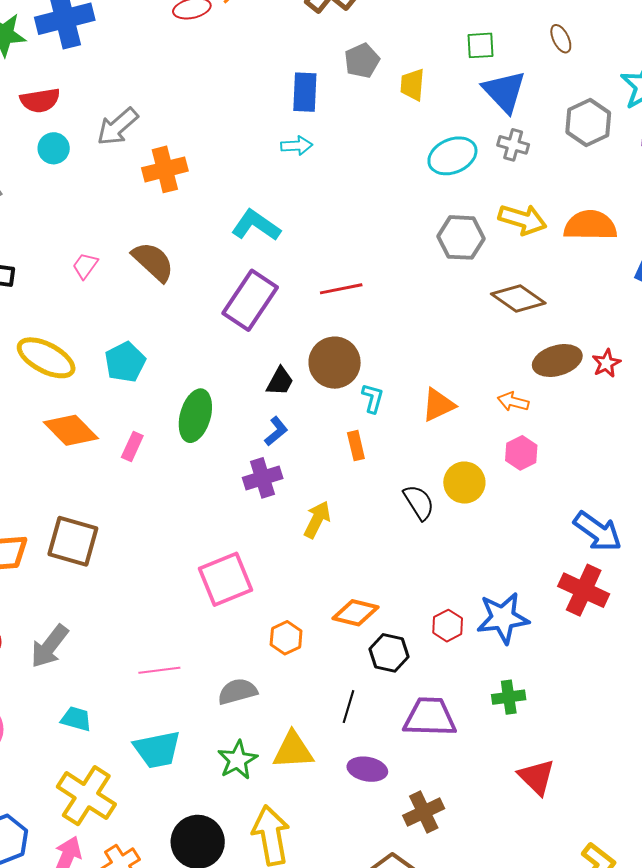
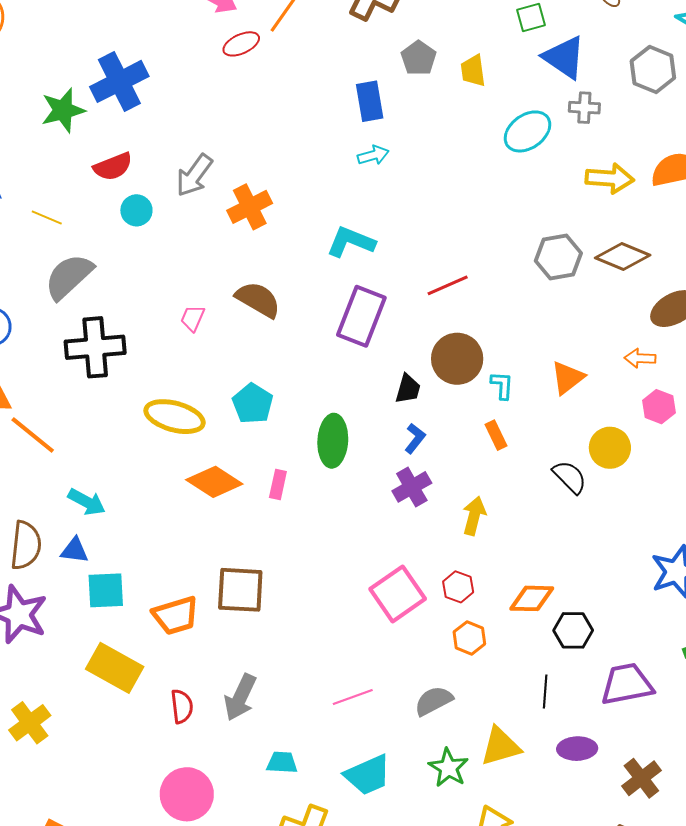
gray hexagon: (461, 237) -> (558, 257), moved
red hexagon: (448, 626) -> (458, 587), moved

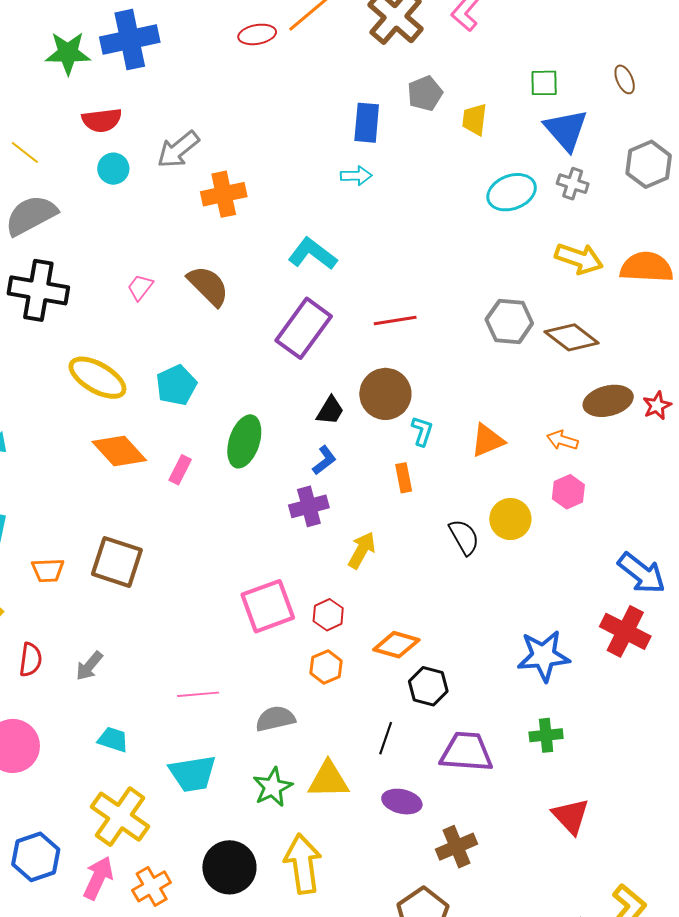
orange trapezoid: (176, 615) -> (48, 570), size x0.7
gray arrow: (240, 697) -> (89, 666), size x0.7

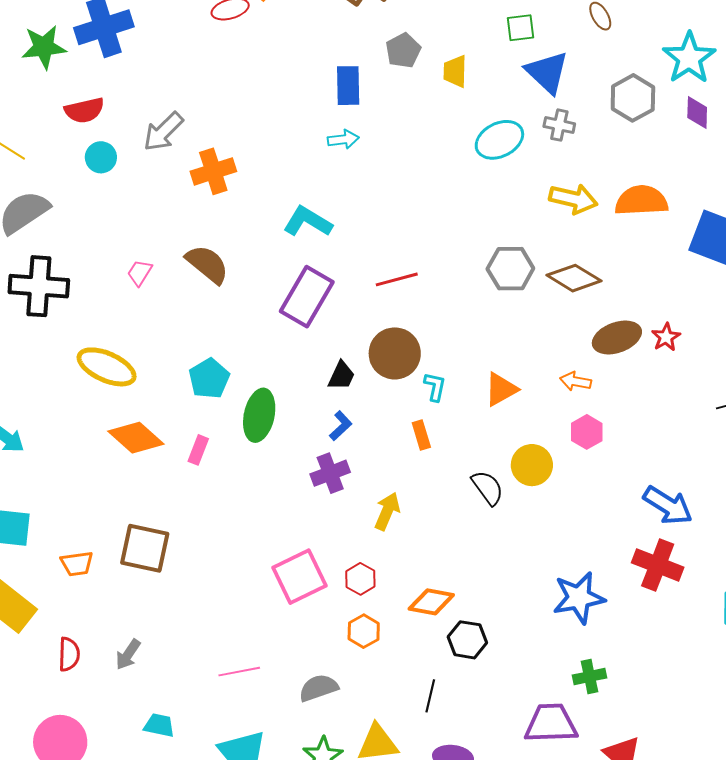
cyan pentagon: (176, 385) -> (209, 378), moved
purple trapezoid: (466, 752) -> (551, 723), moved

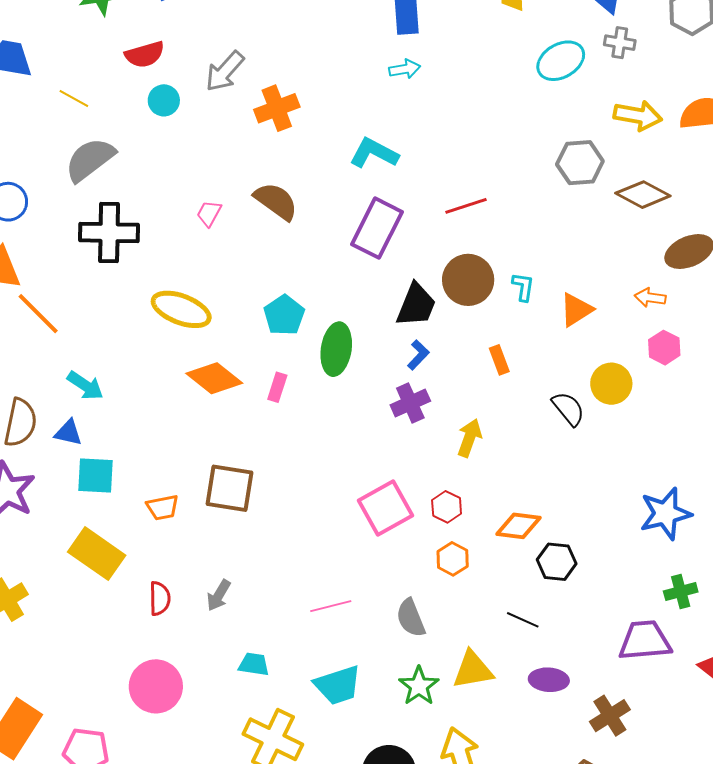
gray hexagon: (510, 269) -> (580, 163), moved
black trapezoid: (341, 376) -> (416, 305), size x1.5
cyan L-shape: (435, 387) -> (523, 287), moved
gray semicircle: (319, 688) -> (411, 618), turned -90
black line: (430, 696) -> (523, 620), turned -76

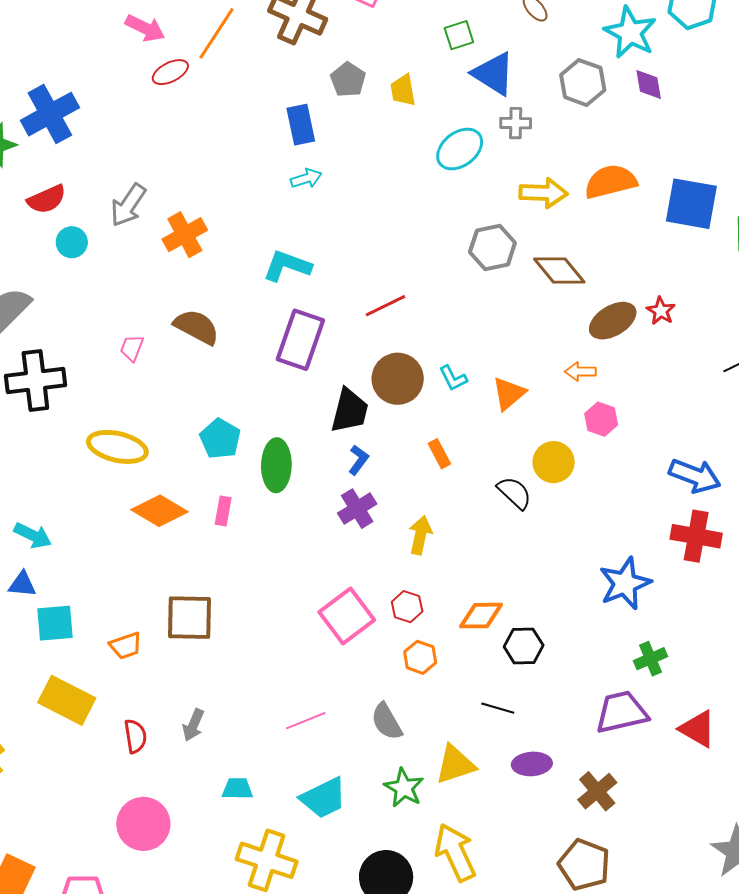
brown diamond: (643, 195) -> (559, 270), turned 30
cyan L-shape: (523, 287) -> (453, 378), turned 152

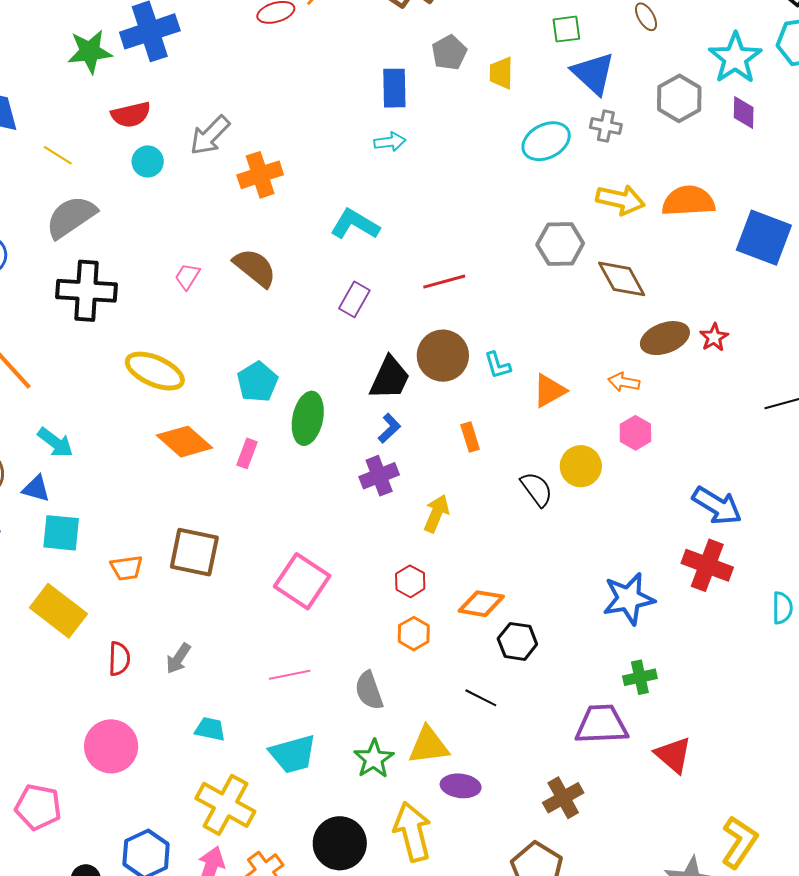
purple rectangle: (300, 340) -> (354, 299), size x0.6
pink square: (347, 616) -> (302, 581), moved, turned -30
purple ellipse: (532, 764) -> (461, 786), moved

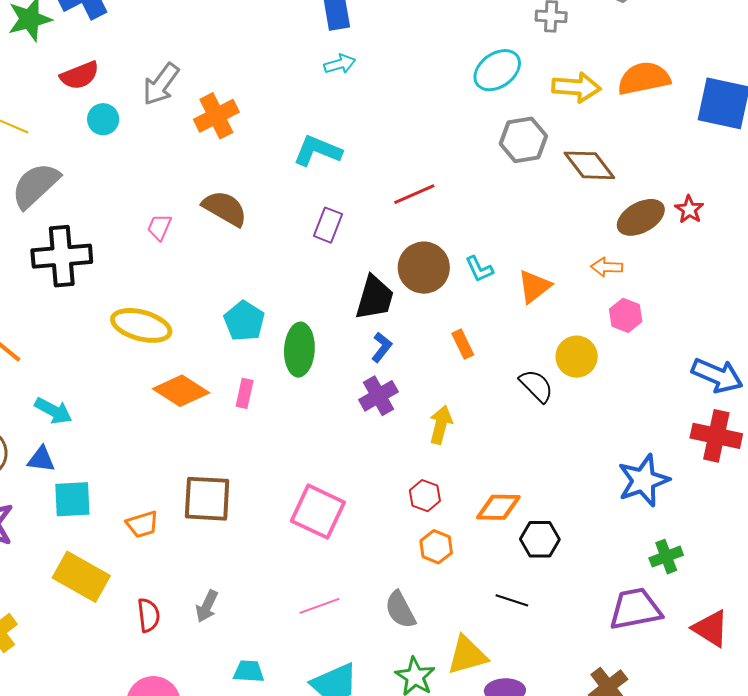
cyan ellipse: (546, 141) -> (497, 70), moved

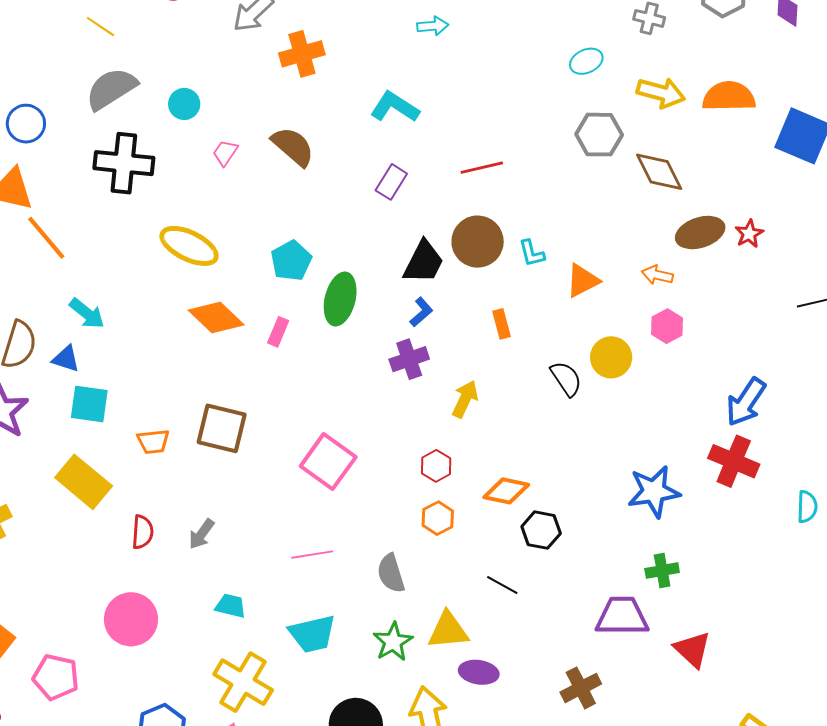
cyan ellipse: (497, 70) -> (586, 61), size x0.7
cyan circle: (103, 119) -> (184, 104), moved
blue arrow: (717, 375) -> (746, 402), turned 90

